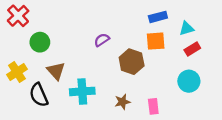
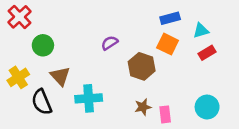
orange square: (156, 41) -> (168, 44), turned 30
cyan circle: (189, 81) -> (207, 107), moved
brown star: (122, 102) -> (143, 107), moved

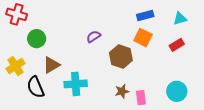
red cross: (19, 17) -> (17, 14), turned -30
cyan triangle: (201, 31) -> (180, 19), moved
brown triangle: (60, 76) -> (51, 65), turned 42

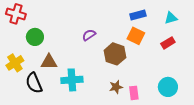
brown triangle: (51, 65) -> (49, 62), turned 30

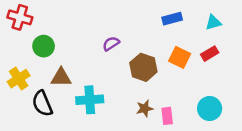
orange square: (136, 36) -> (180, 57), moved

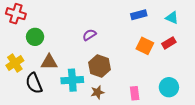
cyan triangle: (213, 22) -> (172, 18), turned 40
brown hexagon: (143, 67) -> (99, 66), moved
brown star: (145, 109) -> (97, 92), moved

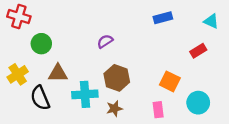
cyan triangle: (172, 18) -> (211, 21), moved
orange square: (145, 46) -> (170, 81), moved

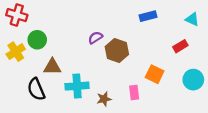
yellow cross: (18, 74) -> (16, 52), moved
brown hexagon: (117, 78) -> (117, 51), moved
cyan circle: (198, 103) -> (193, 80), moved
pink rectangle: (158, 110) -> (134, 93), moved

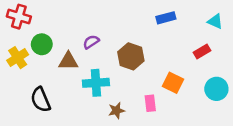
purple semicircle: (95, 38) -> (91, 42), moved
brown triangle: (52, 67) -> (68, 61), moved
cyan cross: (77, 86) -> (96, 83), moved

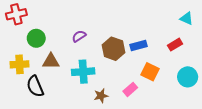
red cross: (19, 17) -> (16, 14), turned -30
blue rectangle: (166, 18) -> (139, 46), moved
yellow cross: (18, 58) -> (20, 64), moved, turned 30
brown triangle: (68, 61) -> (51, 61), moved
pink rectangle: (150, 103) -> (130, 89), turned 56

